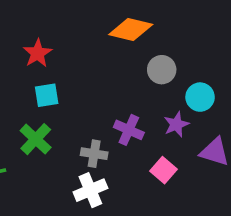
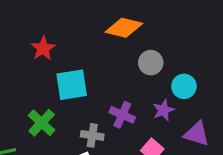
cyan square: (47, 95) -> (72, 85), moved, size x1.5

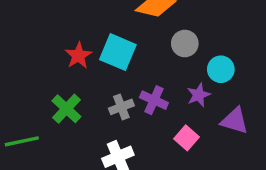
red star: (43, 48) -> (78, 56), moved
cyan square: (72, 85) -> (118, 52), moved, turned 32
gray cross: (92, 135) -> (121, 107), moved, turned -30

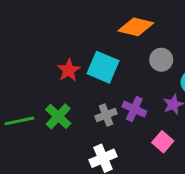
green line: (22, 141) -> (19, 121), moved

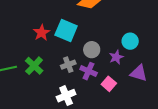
gray circle: (161, 60) -> (92, 50), moved
purple cross: (134, 109) -> (89, 71), moved

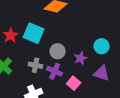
cyan circle: (130, 41) -> (102, 46), moved
gray cross: (68, 65) -> (36, 65), turned 32

